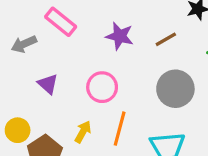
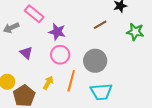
purple star: (120, 36) -> (57, 32), moved
gray circle: (175, 89) -> (95, 61), moved

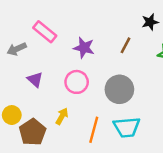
brown line: (100, 25) -> (126, 45), turned -32
purple star: (57, 32) -> (84, 48), moved
orange line: (71, 81) -> (94, 130), moved

